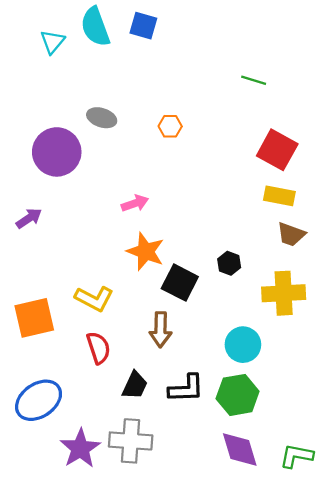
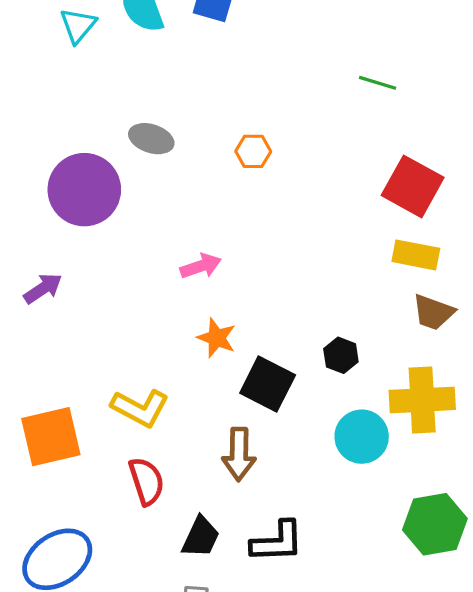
orange star: (146, 251) -> (217, 338), size x0.7
cyan circle: (243, 345) -> (362, 437), moved
green hexagon: (238, 395) -> (435, 524), moved

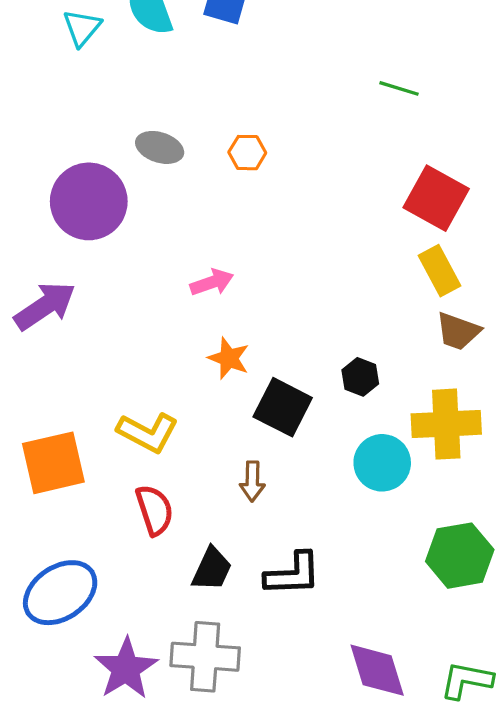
orange hexagon: (253, 151) -> (247, 153), moved
yellow rectangle: (416, 255) -> (440, 271), turned 51
purple arrow: (43, 288) -> (45, 306), size x1.5
brown arrow: (239, 454) -> (252, 481), size x0.7

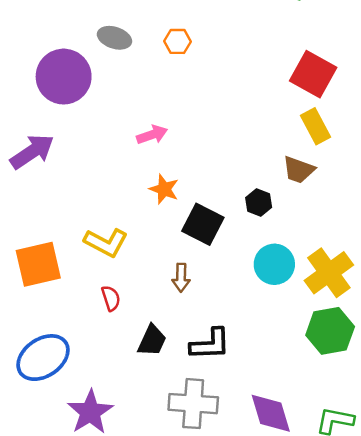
brown trapezoid: (458, 331) -> (299, 170), moved
yellow cross: (446, 424) -> (329, 273), moved, turned -33
red semicircle: (155, 510) -> (111, 298), size x0.7
gray cross: (205, 657) -> (193, 404), moved

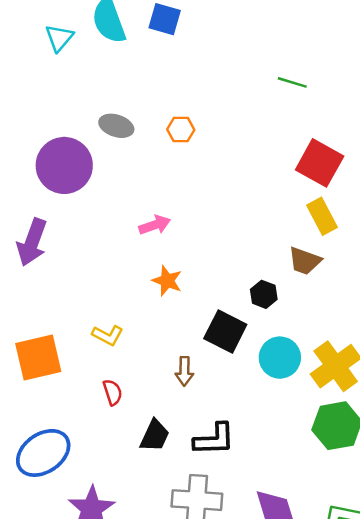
purple arrow: (32, 152) -> (32, 242), turned 144
black square: (203, 224) -> (225, 332), moved
yellow L-shape: (106, 242) -> (108, 335), size x0.7

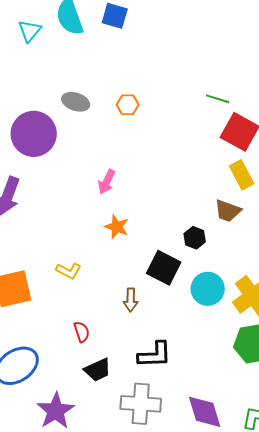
green line: (292, 82) -> (218, 99), moved
pink arrow: (155, 225) -> (107, 182), turned 135
red semicircle: (113, 392) -> (82, 332), moved
black trapezoid: (155, 436) -> (98, 370), moved, turned 40

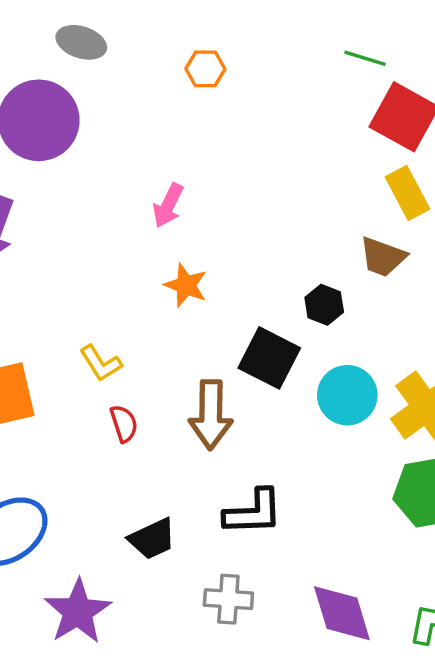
gray ellipse: (76, 102) -> (81, 42), moved
yellow L-shape: (69, 271) -> (101, 363), turned 30
brown arrow: (131, 300) -> (211, 415), size x1.6
red semicircle: (82, 332) -> (124, 424), moved
gray cross: (141, 404) -> (228, 599), size x0.7

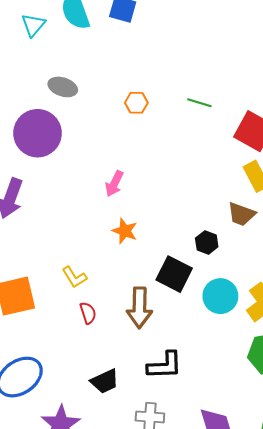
green line: (365, 58) -> (199, 103), moved

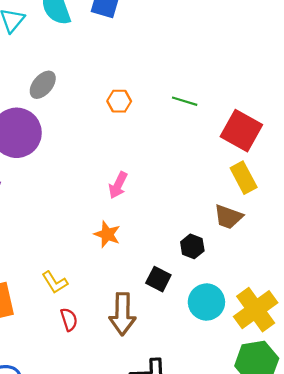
gray ellipse: (63, 87) -> (43, 85), turned -68
pink arrow: (114, 184) -> (118, 185), moved
black square: (174, 274) -> (158, 279), size x0.7

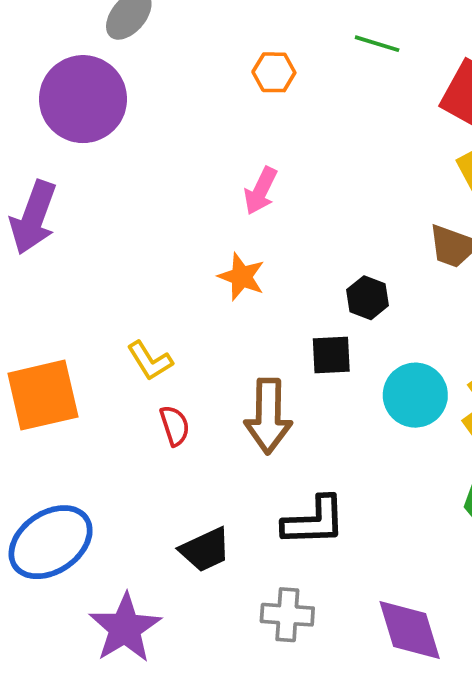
orange hexagon: (119, 101) -> (274, 72), moved
black hexagon: (192, 246) -> (368, 298), moved
black square: (158, 279) -> (331, 355), turned -30

